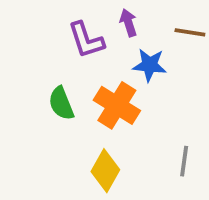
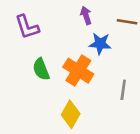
purple L-shape: (86, 40) -> (27, 27), moved
gray line: (184, 161) -> (123, 90), moved

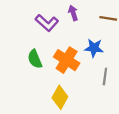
purple L-shape: (27, 27) -> (47, 23), moved, turned -30
blue star: (100, 44) -> (94, 48), moved

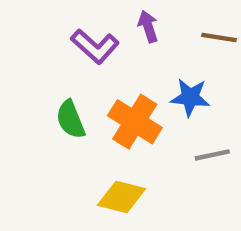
gray line: (105, 76) -> (212, 155), turned 70
yellow diamond: (60, 97) -> (121, 197), turned 75

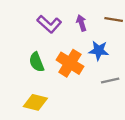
purple arrow: (148, 26) -> (81, 23), moved
yellow diamond: (121, 197) -> (35, 102), moved

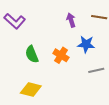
purple L-shape: (49, 24) -> (15, 21), moved
orange cross: (70, 63) -> (61, 55), size x0.7

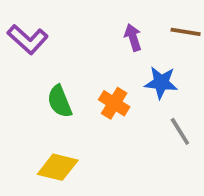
gray line: (96, 70) -> (180, 131), turned 70

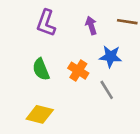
purple L-shape: (28, 39) -> (46, 23), moved, turned 68
gray line: (180, 131) -> (107, 90), moved

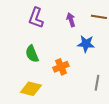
orange cross: (78, 71) -> (61, 67), moved, turned 35
gray line: (107, 90) -> (97, 83), moved, turned 42

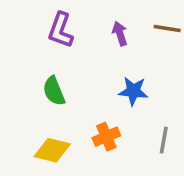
blue star: (86, 44) -> (133, 91), moved
orange cross: (61, 67) -> (106, 137), moved

